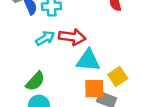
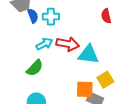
cyan triangle: (88, 60) -> (88, 54), moved
green semicircle: (35, 81) -> (35, 68), moved

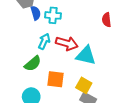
cyan arrow: (44, 44) -> (44, 41), turned -42
yellow square: (105, 80) -> (84, 85), moved, turned -35
orange square: (85, 89) -> (56, 79), moved

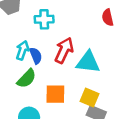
blue semicircle: (36, 13) -> (36, 56), moved
cyan arrow: (44, 41) -> (23, 50), moved
red arrow: (67, 43) -> (64, 50), turned -75

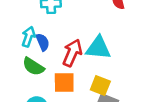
red arrow: (64, 50) -> (72, 53), moved
green semicircle: (27, 79) -> (33, 67), turned 80

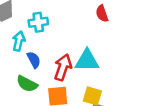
cyan arrow: (28, 37) -> (19, 41), moved

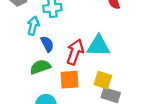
green semicircle: (27, 84) -> (40, 67), turned 132

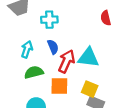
cyan arrow: (33, 26) -> (27, 49), moved
blue semicircle: (47, 44) -> (53, 47), moved

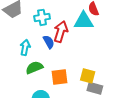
cyan triangle: (88, 58) -> (84, 21), moved
red arrow: (67, 61) -> (61, 32), moved

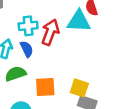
cyan cross: (42, 17) -> (28, 26), moved
blue semicircle: (49, 42) -> (27, 49), moved

